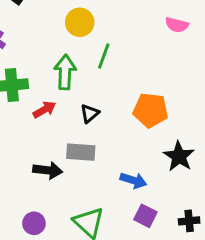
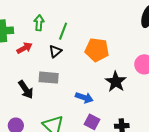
green line: (104, 56) -> (63, 31), moved
green arrow: (65, 72) -> (39, 23), size x0.7
black arrow: (48, 170) -> (26, 90), turned 48

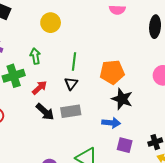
green arrow: (39, 23) -> (35, 56), moved
black star: (116, 82) -> (122, 99), moved
black arrow: (26, 90) -> (45, 112), moved

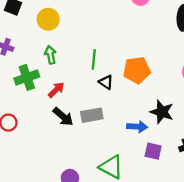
yellow circle: (51, 23) -> (48, 19), moved
black triangle: (71, 83) -> (106, 82), moved, turned -32
black star: (122, 99) -> (162, 112), moved

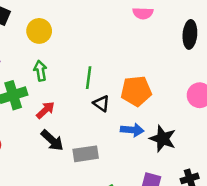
gray rectangle: (92, 115) -> (86, 154), moved
blue arrow: (137, 127) -> (132, 130), moved

